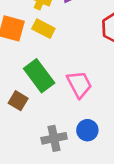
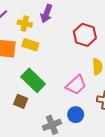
pink trapezoid: (79, 84) -> (76, 85), moved, turned 85

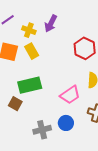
yellow rectangle: (30, 45) -> (32, 51), turned 35
green rectangle: (33, 80) -> (30, 85), turned -65

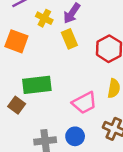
yellow rectangle: (32, 51) -> (69, 39), moved

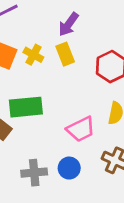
yellow cross: (44, 18) -> (33, 55), moved

